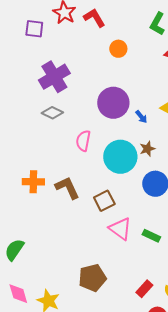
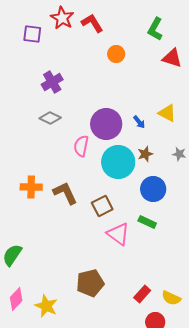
purple cross: (54, 77) -> (52, 82), size x0.7
purple circle: (113, 103) -> (106, 124), moved
green rectangle: (151, 236) -> (147, 222), moved
pink diamond: (18, 294) -> (16, 299), turned 60

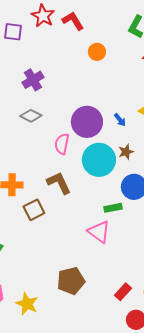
brown L-shape: (65, 193) -> (59, 183), moved
brown square: (102, 206) -> (34, 210), moved
green rectangle: (147, 222) -> (113, 208), moved, turned -36

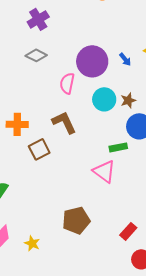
brown star: (126, 152) -> (128, 100), moved
cyan circle: (99, 160) -> (104, 99), size x0.7
yellow star: (27, 304) -> (32, 243), size x0.7

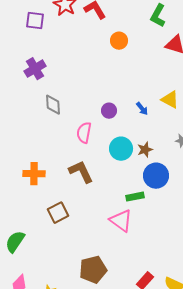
purple cross: (38, 19) -> (35, 69), moved
gray diamond: (36, 55) -> (53, 105), turned 60
purple circle: (92, 61) -> (109, 111), size x0.5
brown square: (39, 149) -> (58, 213), moved

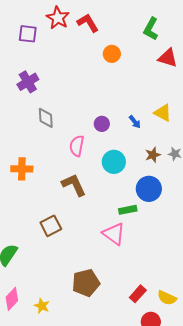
brown star: (145, 150) -> (153, 155), moved
orange cross: (34, 174) -> (22, 169), moved

